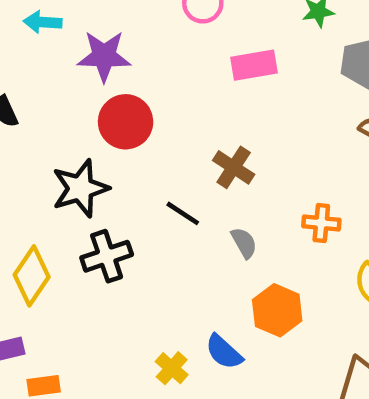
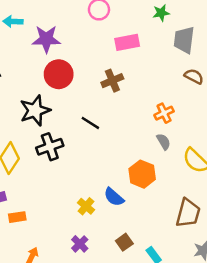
brown cross: (234, 167) -> (112, 81), moved, turned 35
orange cross: (321, 223) -> (164, 113), moved, turned -30
gray semicircle: (244, 243) -> (163, 142), moved

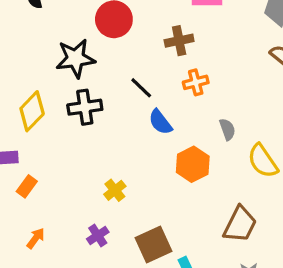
orange cross: (164, 113) -> (196, 82), moved
blue semicircle: (114, 197) -> (160, 122), moved
orange rectangle: (17, 217) -> (27, 186), turned -56
brown square: (124, 242) -> (153, 244), size x1.6

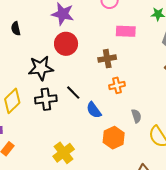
black line: (141, 88) -> (73, 93), moved
yellow cross: (115, 190) -> (64, 153), size x1.5

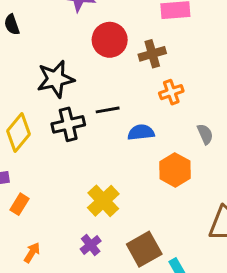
red circle: (66, 44) -> (110, 40), moved
black line: (73, 93) -> (108, 110), turned -49
blue semicircle: (94, 110) -> (141, 132), turned 126

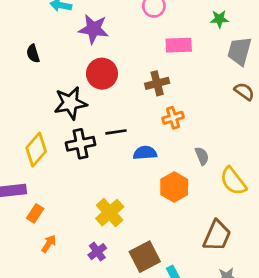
red circle: (110, 40) -> (102, 74), moved
orange arrow: (32, 253) -> (49, 244), moved

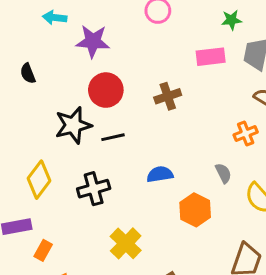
pink rectangle: (179, 45) -> (211, 57), moved
orange cross: (173, 118) -> (246, 133), moved
black line: (116, 132) -> (113, 137), moved
black cross: (80, 144) -> (94, 189), moved

